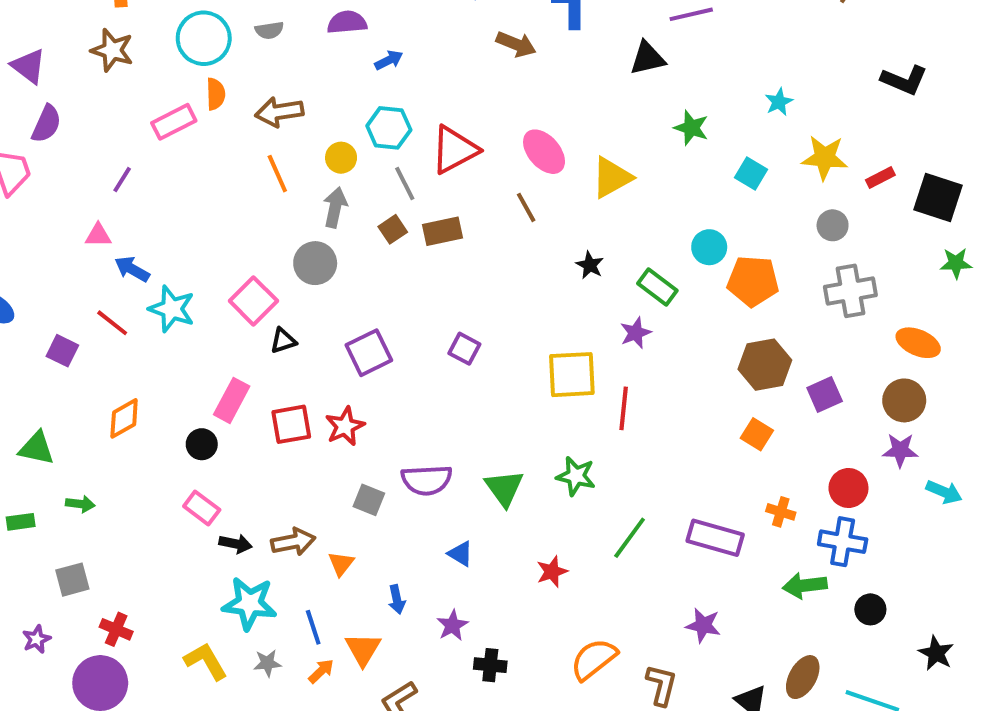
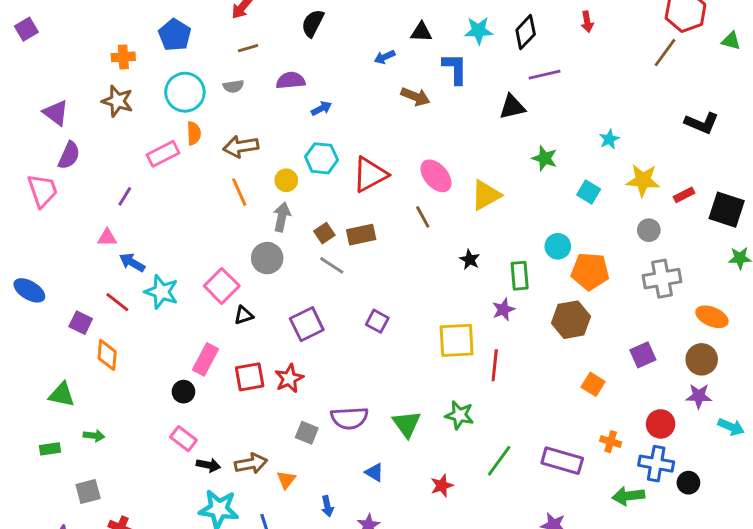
gray line: (405, 184) -> (332, 265), moved, turned -30
green rectangle: (657, 287) -> (520, 276), turned 48
brown hexagon: (765, 365) -> (571, 320), moved
orange diamond: (124, 418) -> (107, 355), moved, turned -56
black circle: (870, 609) -> (688, 483), moved

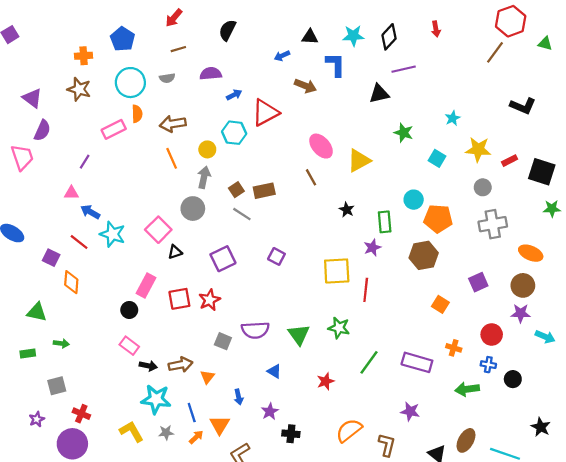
red triangle: (370, 174) -> (265, 113), moved
blue cross: (656, 464) -> (488, 365), size x0.6

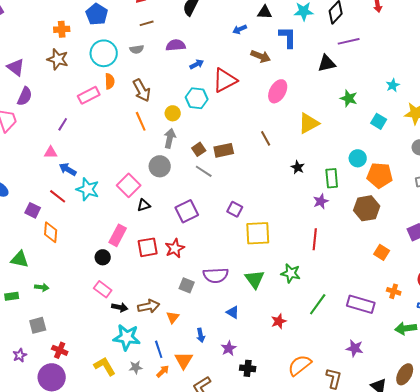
brown arrow: (173, 124) -> (142, 90), turned -110
pink ellipse: (321, 146) -> (278, 91), moved, turned 70
yellow square: (337, 271) -> (258, 233), moved

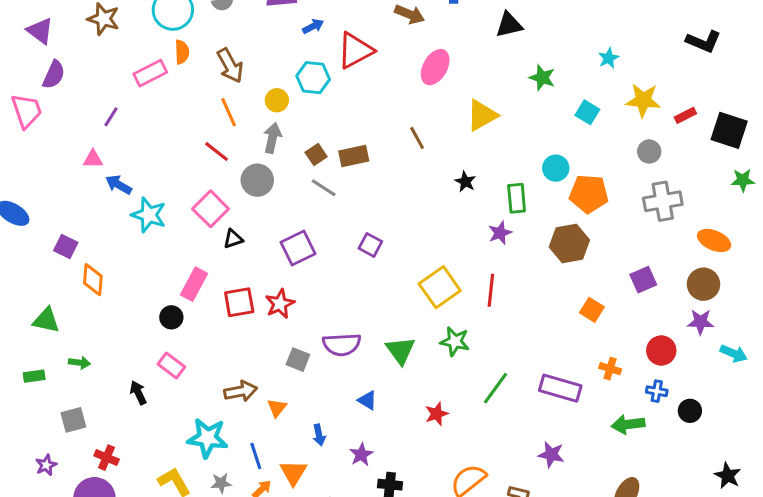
red line: (58, 196) -> (217, 152), moved
yellow square: (258, 233) -> (440, 287), moved, turned -32
black arrow: (120, 307) -> (138, 393), moved, turned -126

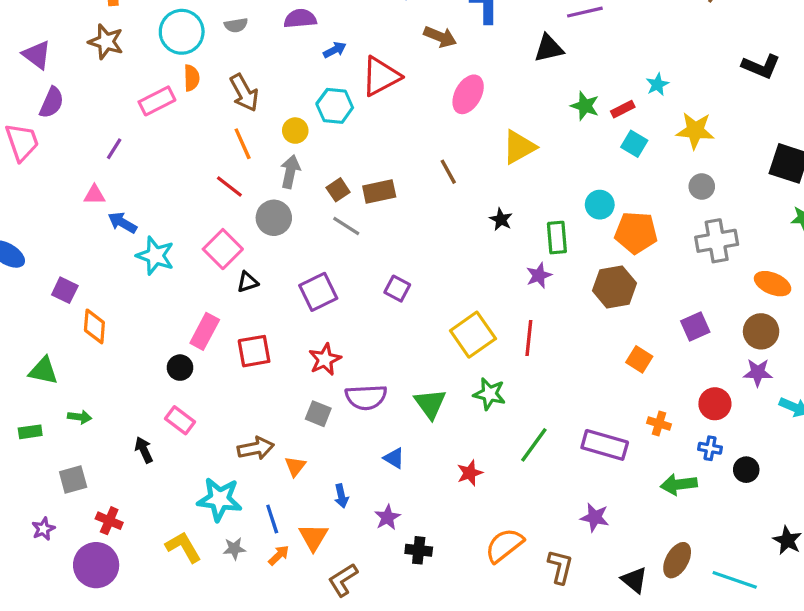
red rectangle: (685, 115) -> (623, 109), moved
red star: (280, 304) -> (325, 359), moved

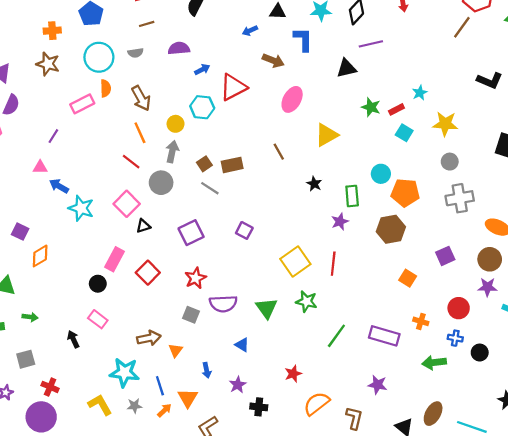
orange diamond: (94, 326) -> (40, 256), turned 55
red square: (254, 351) -> (148, 273), turned -35
red star: (470, 473) -> (293, 374), moved

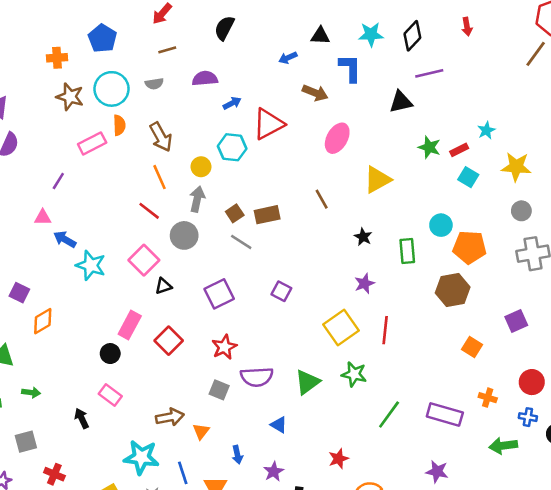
brown star: (48, 64) -> (70, 97), moved
purple star: (340, 222) -> (364, 283), moved
green triangle: (267, 308) -> (307, 382), turned 30

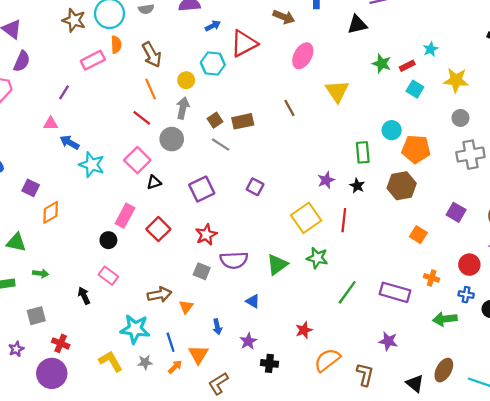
yellow triangle: (377, 180) -> (337, 91), turned -35
black star: (363, 237) -> (357, 186), moved
purple square: (516, 321) -> (456, 212), turned -36

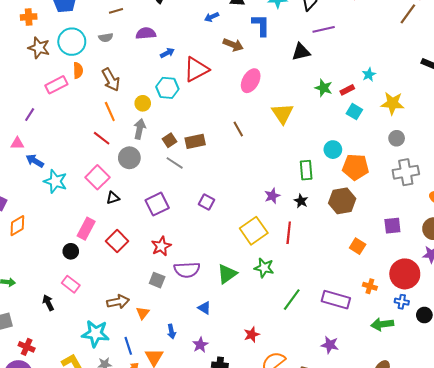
purple square: (456, 212) -> (392, 226), turned -36
red circle: (469, 265) -> (405, 274), size x1.5

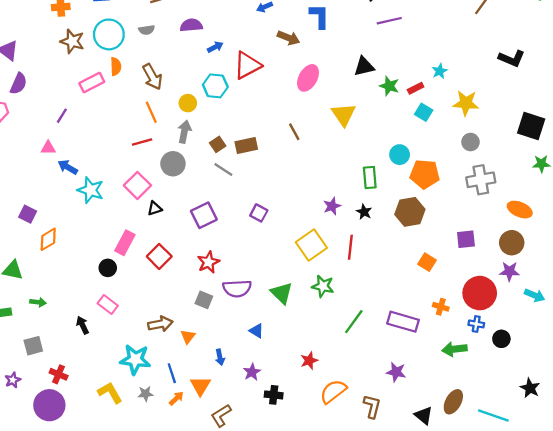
black triangle: (301, 52) -> (364, 66), moved
red line: (102, 138) -> (142, 142), turned -54
green triangle: (227, 274) -> (282, 293), turned -40

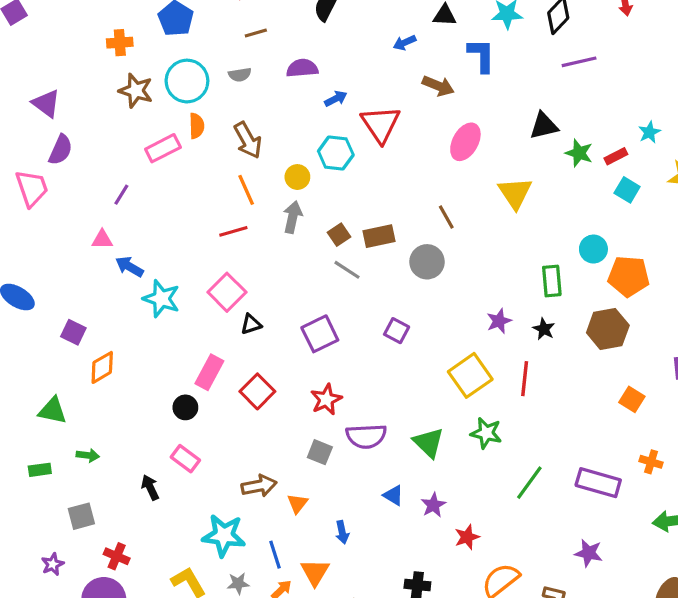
red triangle: (247, 65) -> (381, 124), turned -36
gray circle: (173, 164) -> (427, 262), moved
purple star: (252, 372) -> (433, 505), moved

